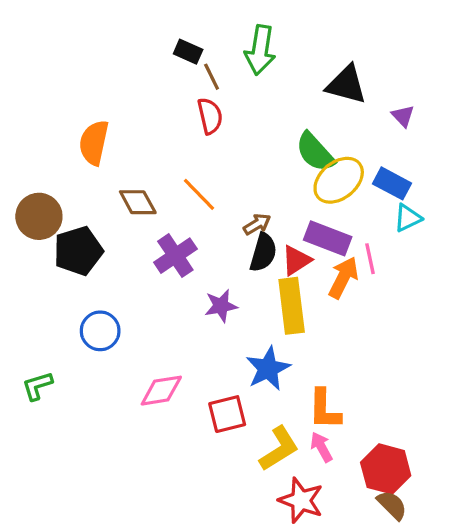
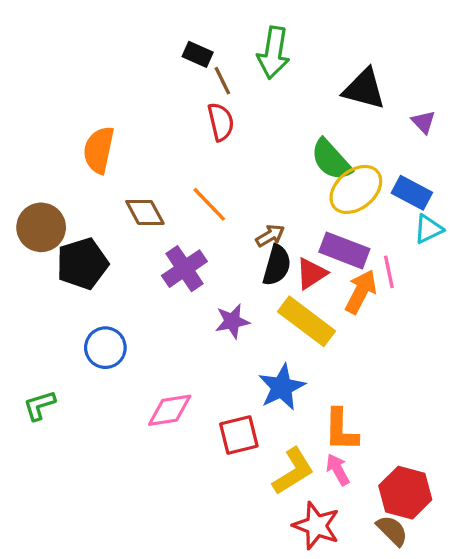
yellow rectangle: (292, 306) -> (306, 321), turned -46
brown semicircle: (392, 505) -> (392, 531), moved

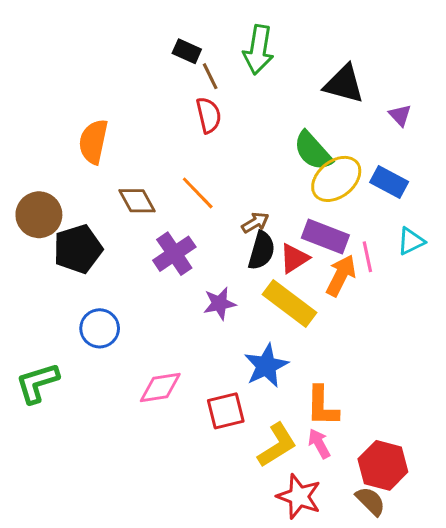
cyan triangle: (428, 229) -> (411, 241), moved
green L-shape: (39, 405) -> (37, 383), size x1.4

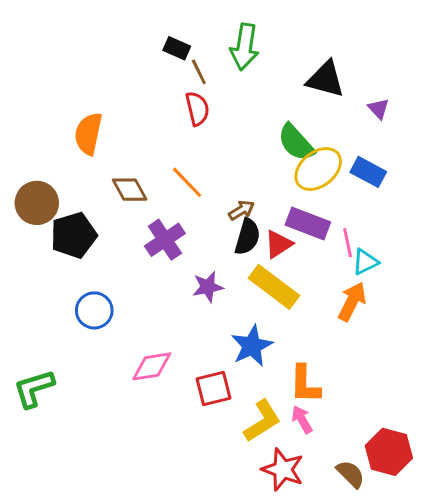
cyan triangle: (411, 241) -> (365, 262), moved
orange arrow: (341, 275) -> (352, 302), moved
green L-shape: (37, 383) -> (34, 389), moved
red hexagon: (383, 465) -> (389, 452), moved

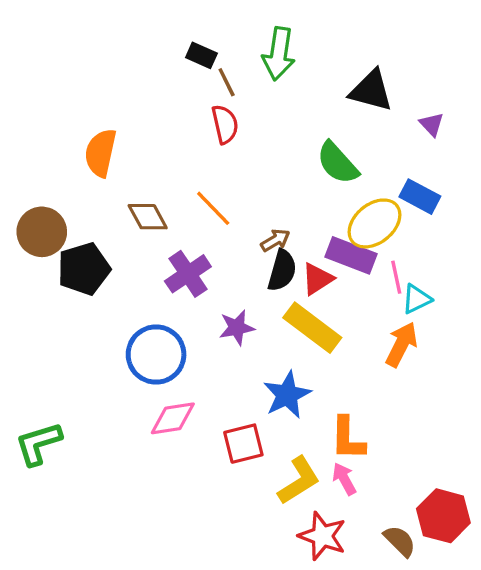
yellow ellipse: (318, 169) -> (375, 223), moved
blue circle: (94, 310) -> (156, 355), moved, size x1.4

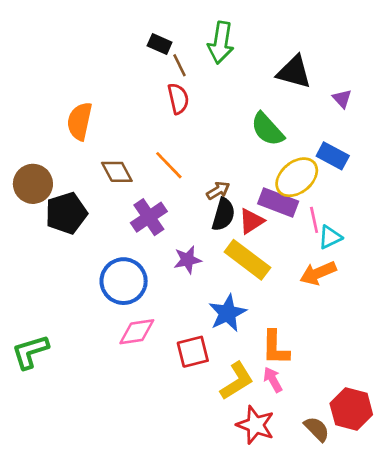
orange arrow: (401, 344) -> (318, 273), turned -140

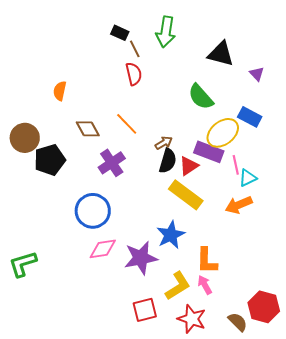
orange semicircle: (80, 121) -> (60, 91), size x0.7
purple star: (187, 260) -> (141, 258), moved, size x1.6
red square: (193, 352) -> (145, 310), moved

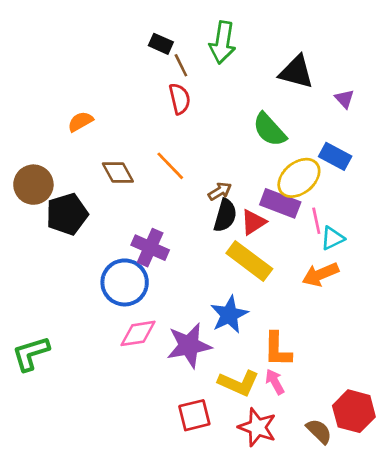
orange semicircle: (60, 91) -> (80, 122), turned 48
purple cross: (112, 163) -> (150, 248), moved, turned -32
yellow L-shape: (178, 286) -> (239, 383), turned 56

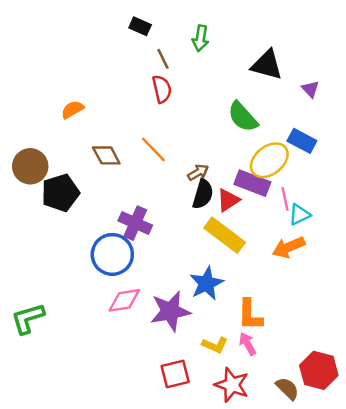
green arrow: (222, 42) -> (200, 38), size x0.7
black rectangle: (161, 44) -> (140, 26), moved
yellow L-shape: (239, 383) -> (215, 345), size x0.7

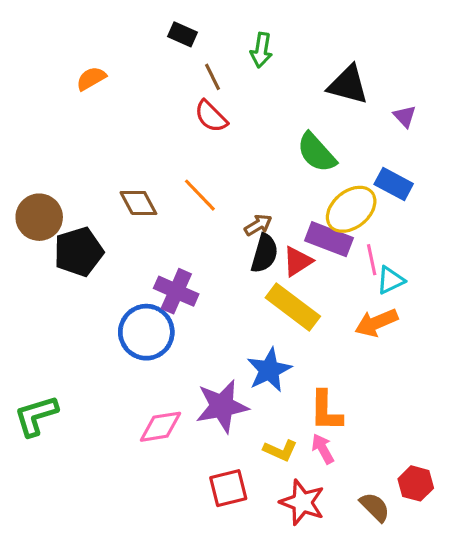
red semicircle: (162, 89) -> (211, 116), turned 148
orange semicircle: (72, 110) -> (91, 78), moved
pink diamond: (124, 300) -> (160, 427), moved
red hexagon: (319, 370) -> (416, 483), size x0.7

